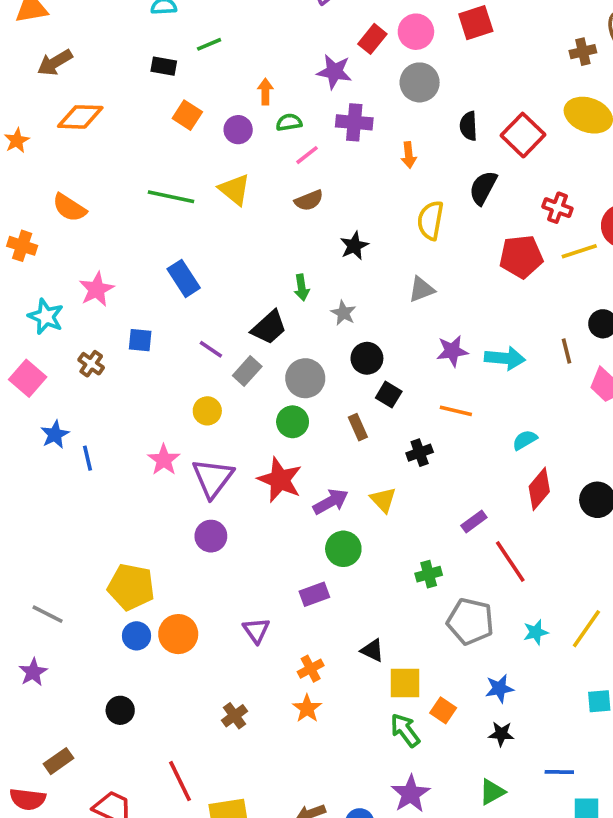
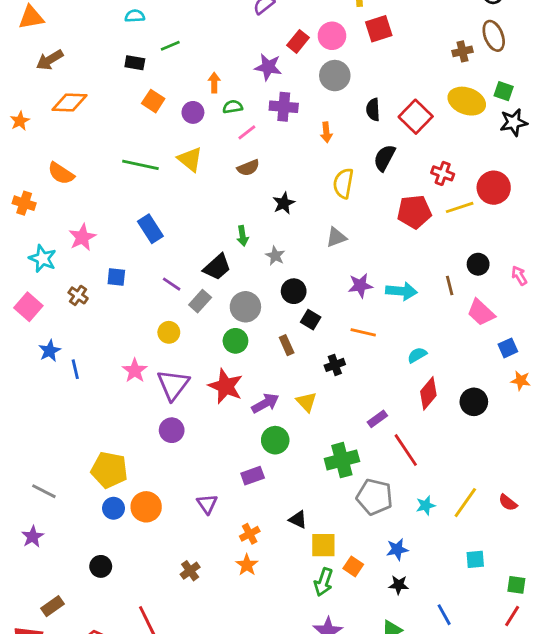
green cross: (429, 574) -> (342, 460), size x1.6
green arrow: (405, 730) -> (323, 582), turned -124
blue line: (559, 772) -> (444, 615), turned 60

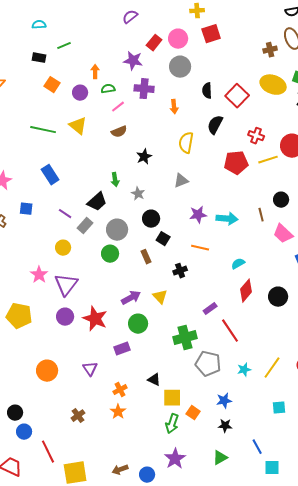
red star: (226, 386) -> (95, 319), moved
yellow pentagon: (109, 470) -> (19, 316), moved
blue circle: (113, 508) -> (24, 432), moved

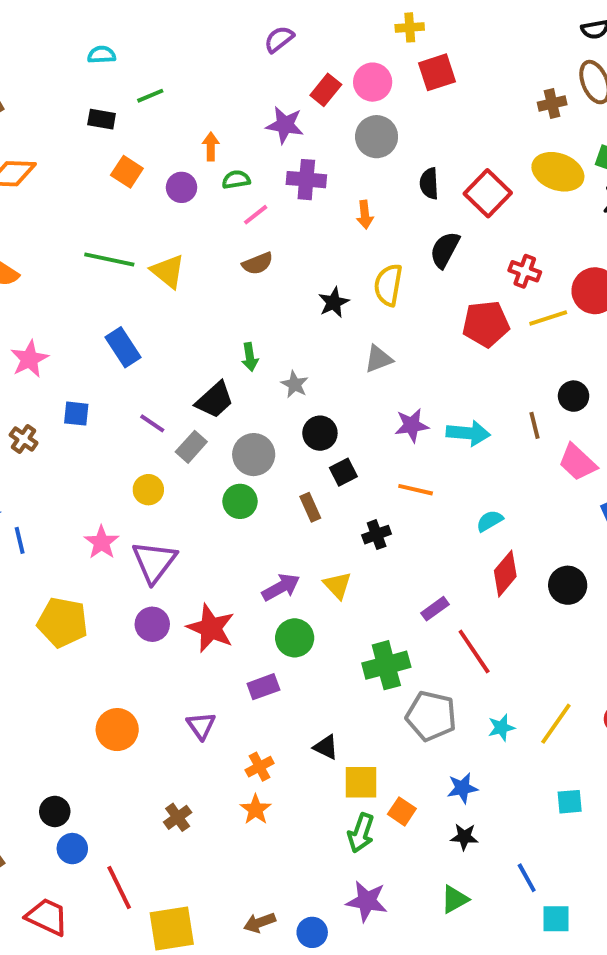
yellow triangle: (78, 126) -> (168, 271), moved
black star: (144, 157) -> (334, 302), moved
black square: (163, 239) -> (343, 472), turned 32
purple star: (175, 459) -> (367, 901), turned -30

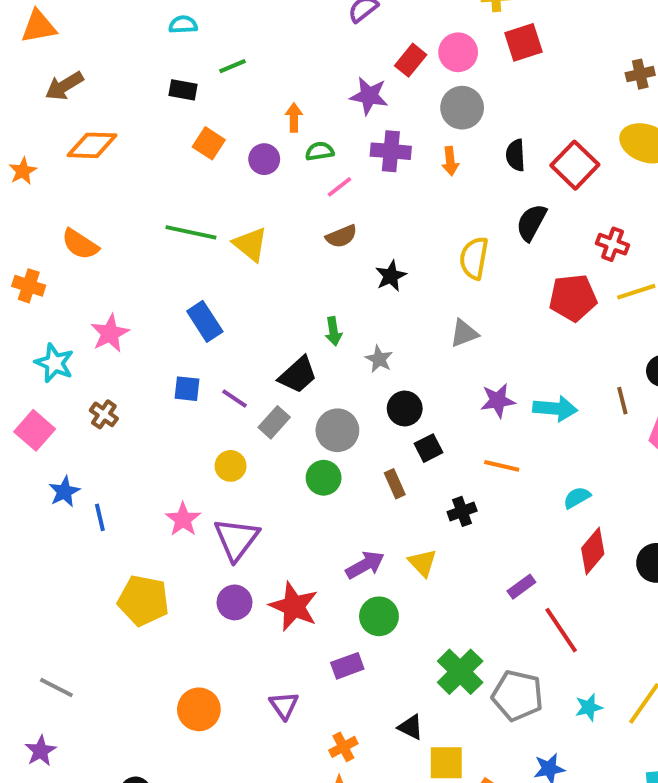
orange arrow: (365, 215) -> (450, 161), moved
black star: (334, 302) -> (391, 276), moved
blue square: (76, 414) -> (187, 389), moved
green cross: (386, 665) -> (460, 672), moved, turned -30

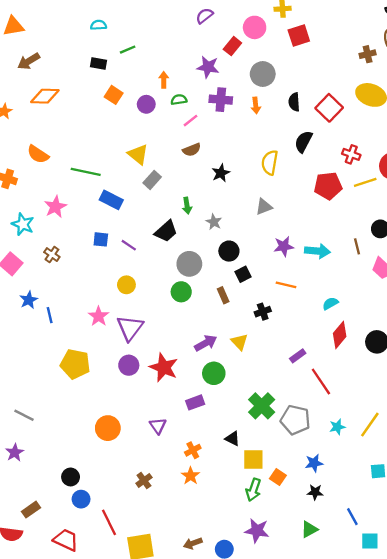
pink circle: (458, 52) -> (255, 27), moved
green line: (191, 232) -> (86, 172), moved
blue rectangle: (205, 321) -> (111, 200), turned -30
gray rectangle: (274, 422) -> (152, 180), moved

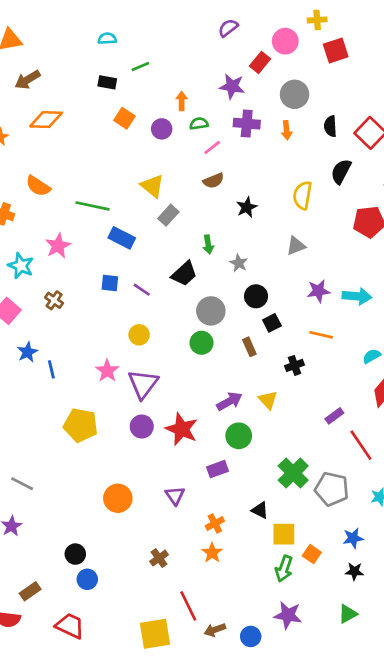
red line: (109, 522) -> (188, 606), moved

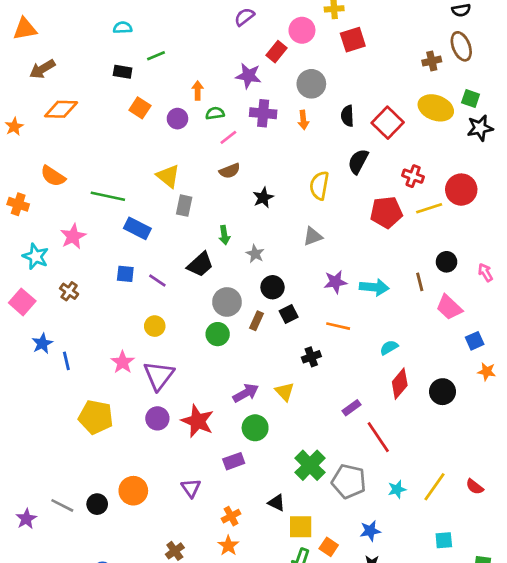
gray rectangle: (168, 215) -> (184, 206), turned -30
brown rectangle: (249, 347) -> (256, 321), moved, turned 48
gray line: (22, 484) -> (62, 505), moved
black circle: (75, 554) -> (97, 504), moved

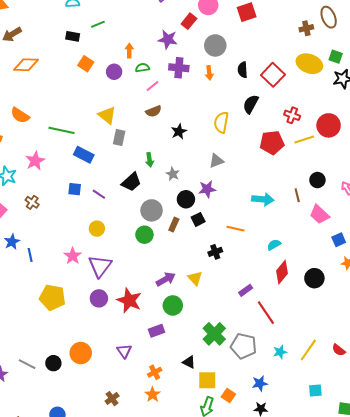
purple star: (335, 282) -> (207, 189), moved

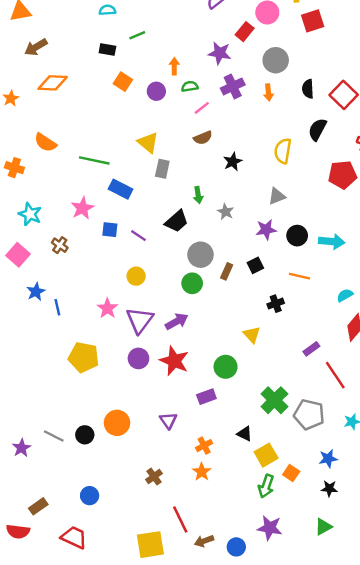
purple cross: (179, 68) -> (233, 86), turned -30
pink star: (35, 161) -> (82, 208), moved
black circle: (186, 199) -> (297, 236), moved
purple arrow: (166, 279) -> (177, 321), moved
yellow square: (207, 380) -> (266, 455), turned -30

